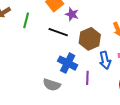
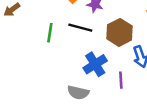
green line: (26, 20) -> (50, 33), moved
blue cross: (68, 63) -> (95, 64), turned 36

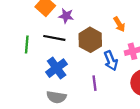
blue cross: (95, 64) -> (57, 68), moved

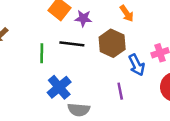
orange arrow: (119, 24) -> (127, 13), moved
blue cross: (57, 68) -> (59, 87), moved

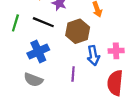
blue cross: (59, 87) -> (38, 52), moved

